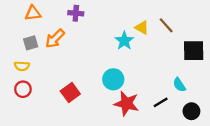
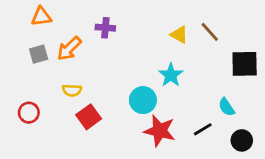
purple cross: (76, 13) -> (105, 28), moved
cyan star: (124, 41) -> (171, 75), moved
yellow semicircle: (22, 66) -> (72, 90), moved

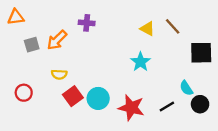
orange triangle: (41, 17) -> (16, 17), moved
cyan circle: (143, 100) -> (98, 98), moved
black circle: (242, 140) -> (200, 104), moved

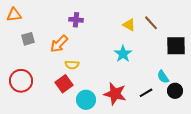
orange arrow: (57, 40) -> (59, 44), moved
yellow semicircle: (59, 74) -> (72, 65), moved
red circle: (24, 93) -> (21, 81), size x1.5
cyan circle: (98, 98) -> (86, 100), moved

